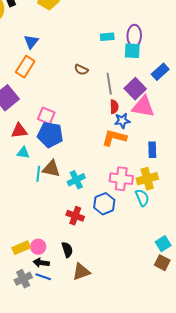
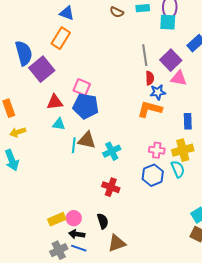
blue triangle: (31, 42) -> (67, 13), turned -49
brown semicircle: (81, 70) -> (117, 12), moved
pink triangle: (143, 107) -> (179, 78), size x0.7
pink cross: (121, 179) -> (157, 150), size x0.7
blue hexagon: (104, 204) -> (153, 175), moved

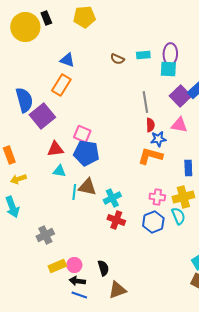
purple square: (171, 60) -> (180, 96), moved
red cross: (111, 187) -> (116, 220), moved
gray cross: (59, 250) -> (45, 235), moved

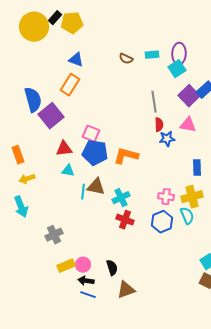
yellow pentagon: (84, 17) -> (72, 23), moved
black rectangle: (46, 18) -> (55, 18), turned 64
cyan square: (168, 69) -> (177, 69), turned -36
orange L-shape: (150, 156) -> (126, 156), moved

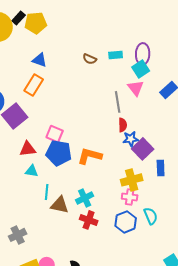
purple square: (189, 96) -> (143, 149), moved
pink triangle: (188, 125) -> (136, 88), moved, turned 42
brown triangle: (96, 187) -> (60, 205), moved
yellow cross: (192, 197) -> (132, 180), moved

